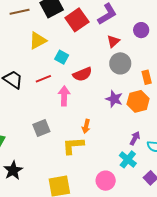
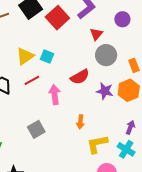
yellow triangle: (38, 41) -> (25, 56), moved
red semicircle: (82, 74) -> (80, 77), moved
yellow L-shape: (73, 146) -> (97, 144), moved

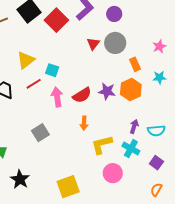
purple circle: (122, 19) -> (114, 14), moved
red triangle: (96, 34) -> (93, 44), moved
gray circle: (106, 55) -> (115, 43), moved
cyan square: (47, 56) -> (52, 70), moved
red semicircle: (80, 77) -> (82, 95), moved

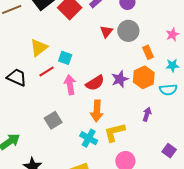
purple star: (107, 91) -> (120, 79), turned -30
orange arrow: (84, 123) -> (97, 111), size x1.5
cyan semicircle: (156, 131) -> (168, 90), moved
cyan cross: (131, 148) -> (89, 138), moved

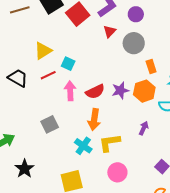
red triangle: (106, 32) -> (109, 31), moved

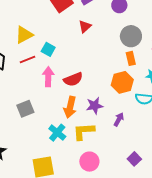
red triangle: (109, 31) -> (85, 26), moved
gray circle: (134, 43) -> (131, 36), moved
purple star: (120, 90) -> (95, 106), moved

